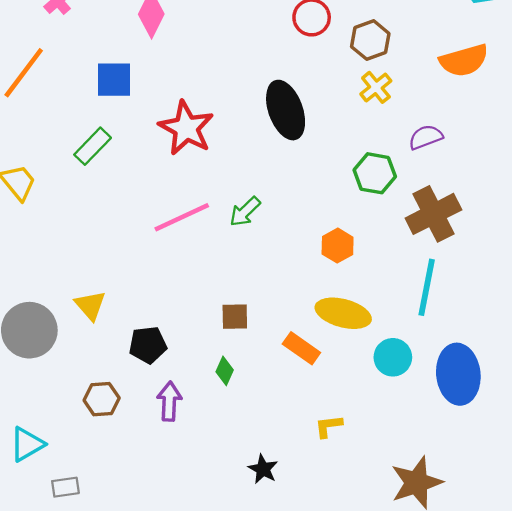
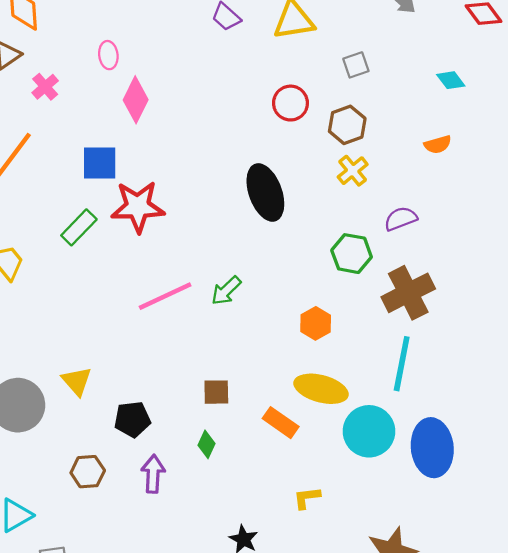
orange semicircle: (464, 60) -> (438, 144), size x0.6
red star: (186, 128) -> (138, 207), moved, turned -30
cyan circle: (393, 357) -> (369, 431), size x1.4

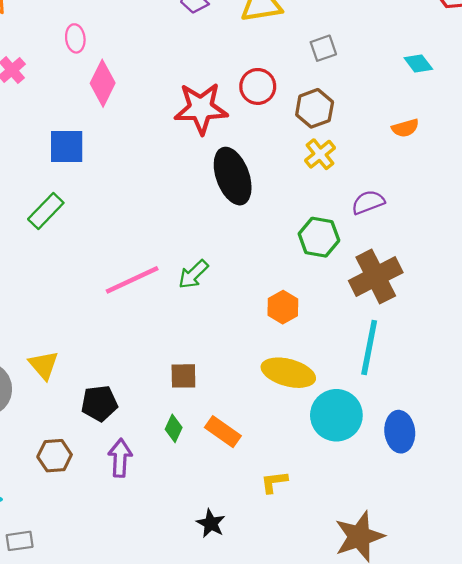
red star: (138, 207) -> (201, 108), moved
orange rectangle: (281, 423) -> (223, 432), moved
blue ellipse: (432, 448) -> (400, 432), size x0.7

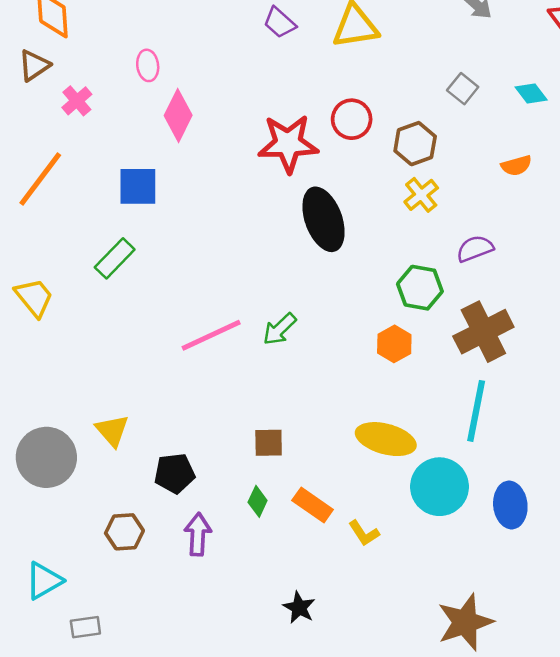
gray square: (323, 48) -> (463, 89), moved, turned -32
orange hexagon: (283, 307) -> (394, 344), moved
yellow L-shape: (274, 482) -> (364, 533), moved, turned -116

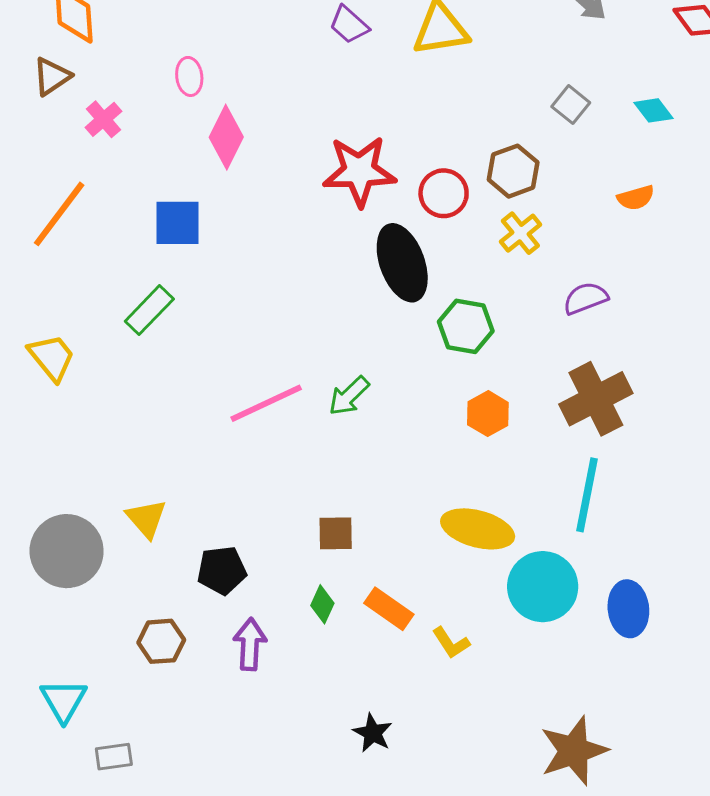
red circle: (352, 119) -> (444, 193), moved
green hexagon: (420, 288) -> (466, 326), moved
cyan triangle: (44, 581) -> (64, 700), turned -30

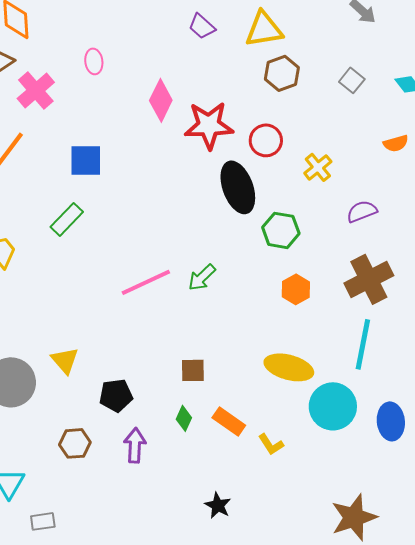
pink cross: (104, 119) -> (36, 90), size x1.5
pink diamond: (226, 137) -> (161, 100), moved
brown hexagon: (513, 171) -> (282, 73), moved

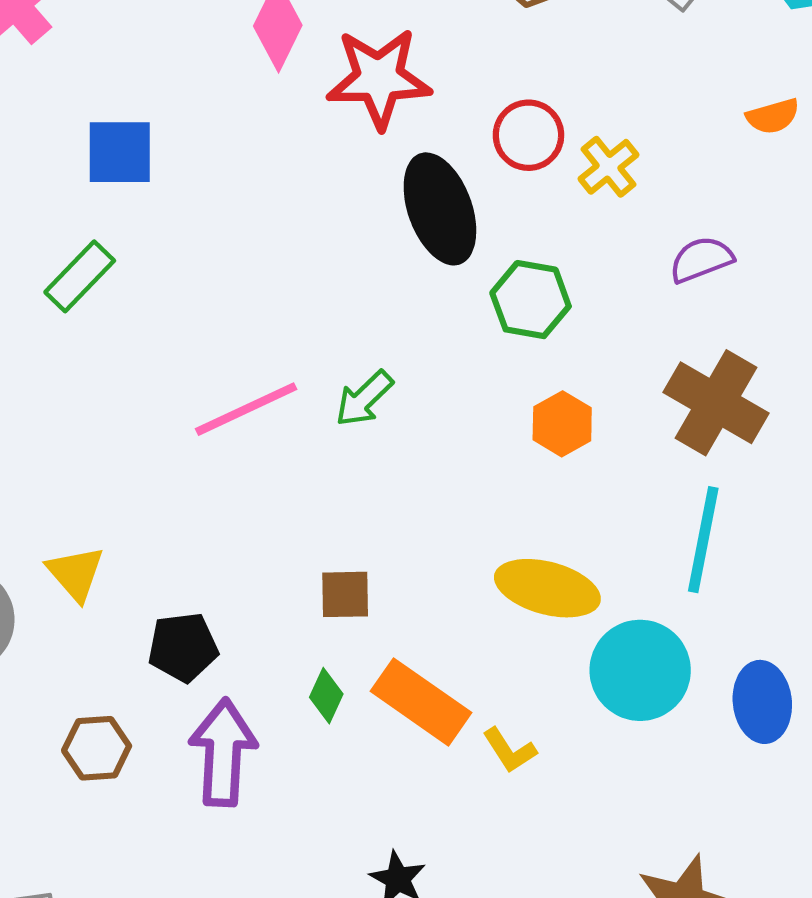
red circle: (266, 140) -> (528, 135), moved
brown cross: (369, 279) -> (716, 403), turned -33
orange rectangle: (229, 421) -> (421, 702), size x1.4
purple arrow: (135, 445) -> (223, 752), size x1.4

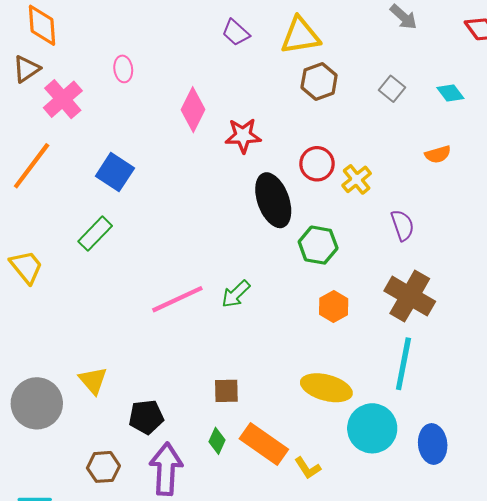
red star: (379, 78) -> (243, 136), size x0.7
blue square: (120, 152) -> (115, 172), turned 33
purple semicircle: (701, 259) -> (402, 225), turned 92

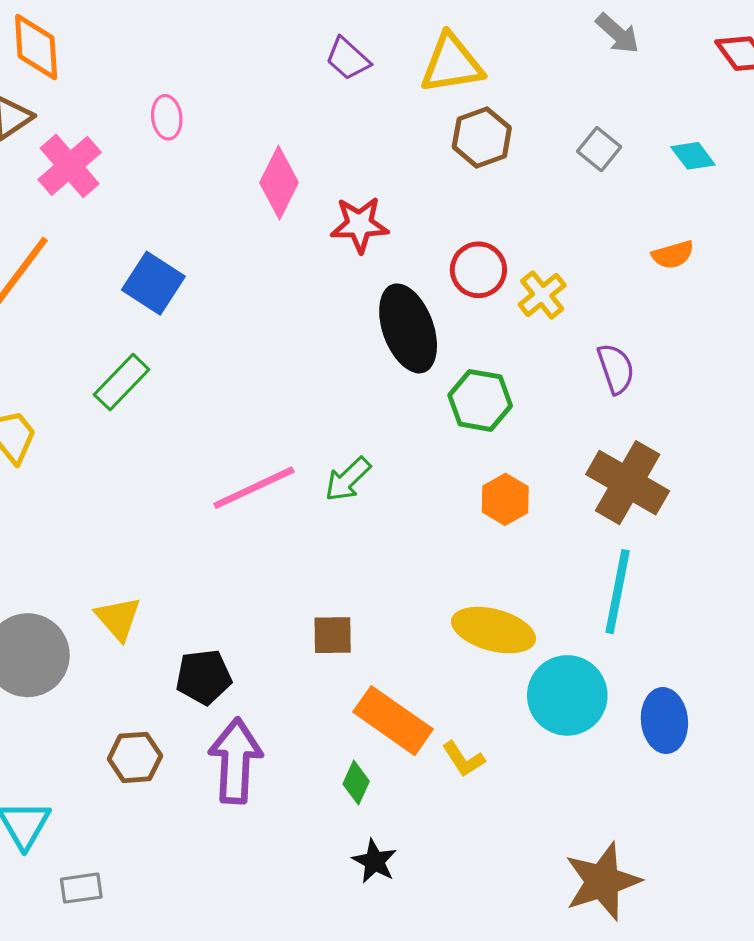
green diamond: (217, 441) -> (356, 783), moved

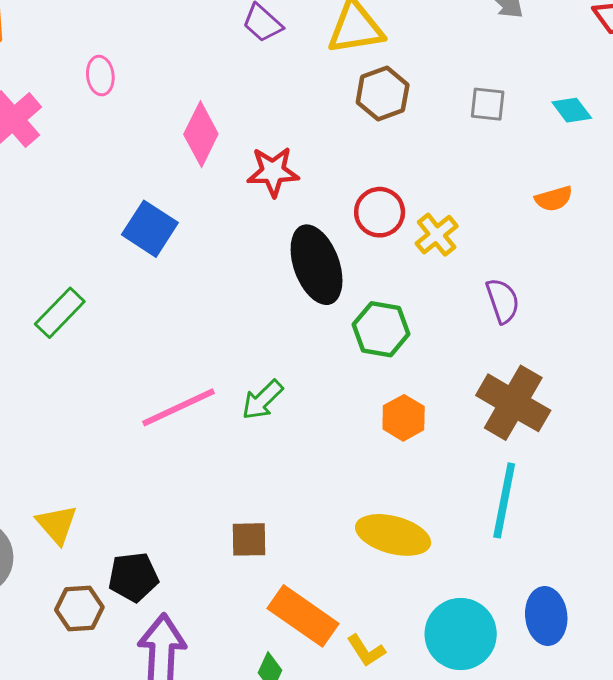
gray square: (599, 149) -> (488, 104), turned -33
blue square: (153, 283) -> (150, 229), moved
cyan circle: (567, 695) -> (461, 634), moved
brown hexagon: (135, 757) -> (79, 608), moved

